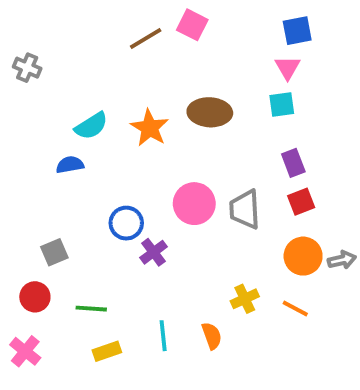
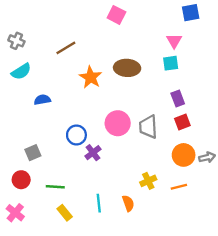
blue square: (297, 31) -> (191, 13), moved
brown line: (146, 38) -> (66, 48), moved
cyan semicircle: (91, 126) -> (21, 71), moved
orange line: (295, 309) -> (179, 187), turned -42
yellow rectangle: (107, 351) -> (65, 213), turned 70

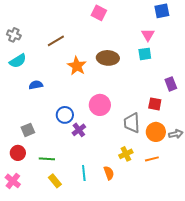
purple rectangle: (178, 99) -> (171, 84), moved
red square: (182, 122) -> (155, 104), turned 32
gray trapezoid: (148, 127) -> (132, 123), moved

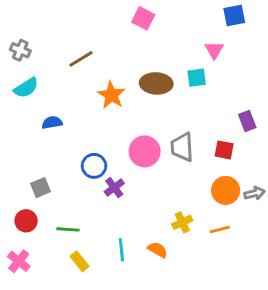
cyan square: (145, 54) -> (197, 78), moved
gray trapezoid: (132, 123) -> (182, 147), moved
orange semicircle: (109, 173) -> (158, 250), turned -40

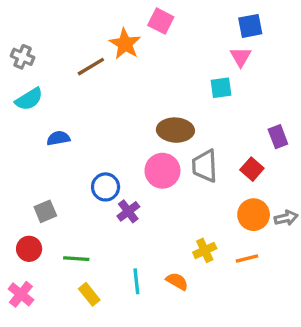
blue square: (234, 15) -> (250, 26), moved
brown ellipse: (156, 83) -> (175, 130), moved
orange star: (111, 95) -> (125, 44), moved
red square: (224, 150) -> (252, 169), turned 30

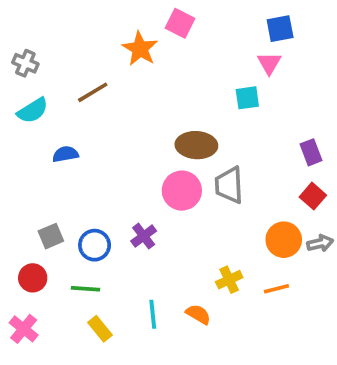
brown line: (91, 67) -> (93, 92), moved
red square: (252, 169) -> (313, 196), moved
blue circle: (106, 187) -> (95, 245), moved

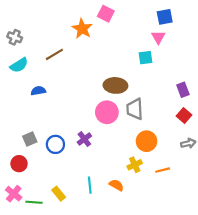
orange circle: (284, 240) -> (147, 141), moved
green line: (85, 289) -> (34, 202), moved

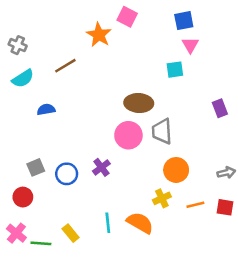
blue square: (165, 17) -> (184, 21), moved
red square: (184, 115) -> (225, 207), moved, turned -32
orange semicircle: (117, 185) -> (140, 223), size x1.5

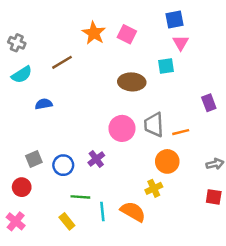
pink square: (127, 17) -> (127, 34), moved
brown ellipse: (139, 103) -> (132, 82), moved
orange line: (195, 205) -> (181, 132), moved
green line: (41, 243) -> (80, 197), moved

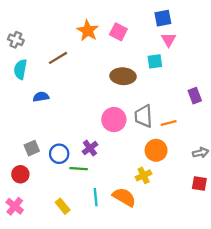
cyan semicircle: (22, 75) -> (20, 69), turned 132
green line: (80, 197) -> (79, 169), moved

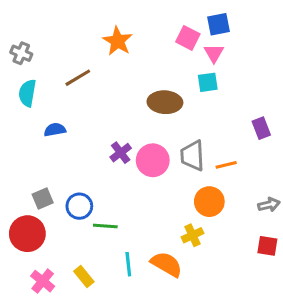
pink square: (118, 32) -> (188, 38), moved
pink triangle: (169, 40) -> (214, 53), moved
purple cross: (90, 148) -> (121, 153), moved
red circle: (20, 174) -> (27, 234), size x1.5
pink cross: (15, 206) -> (43, 281), moved

